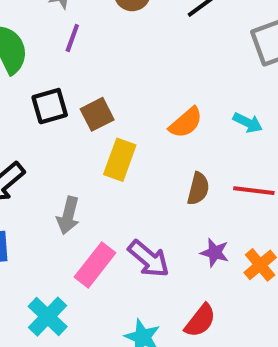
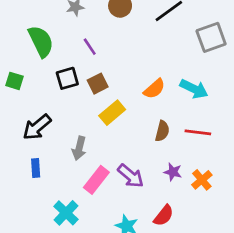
purple line: (72, 38) -> (90, 47), moved, turned -54
cyan arrow: (248, 123) -> (194, 89), size x1.5
yellow rectangle: (120, 160) -> (112, 113), turned 30

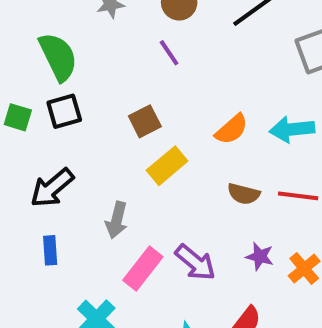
purple line: (90, 47) -> (169, 53), moved
black square: (67, 78) -> (64, 111), moved
cyan arrow: (194, 89) -> (292, 129), turned 148
brown semicircle: (162, 131) -> (244, 194), turned 90

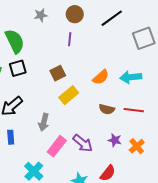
purple line: (169, 53) -> (70, 39), turned 40

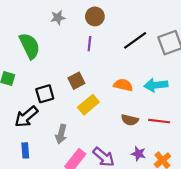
black line: (112, 18) -> (135, 40), moved
black square: (18, 68) -> (45, 94), moved
orange semicircle: (101, 77) -> (123, 85), turned -126

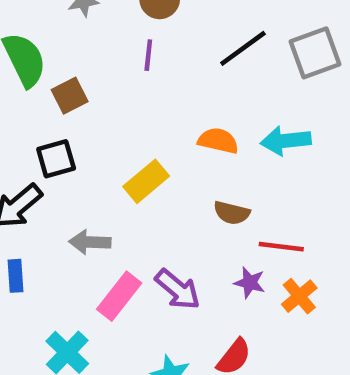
brown square: (76, 81) -> (70, 96), moved
red line: (159, 121) -> (281, 247), moved
gray arrow: (61, 134) -> (90, 242), turned 78

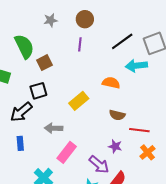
cyan arrow: (286, 141) -> (136, 66), moved
purple star: (250, 283) -> (115, 146), moved
purple arrow: (178, 289) -> (99, 165), moved

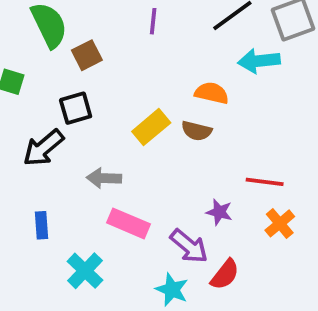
brown semicircle: (117, 115) -> (197, 131), moved
blue rectangle: (20, 143) -> (42, 225), moved
pink rectangle: (67, 152) -> (128, 223), turned 75

